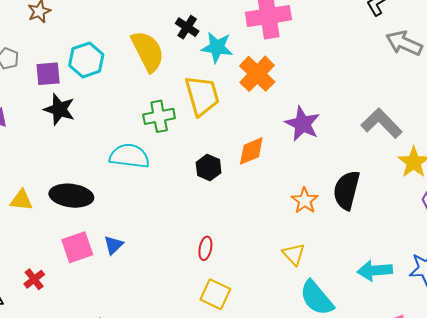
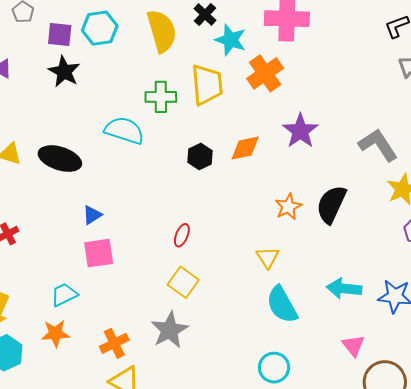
pink square: (77, 247) -> (99, 253), moved

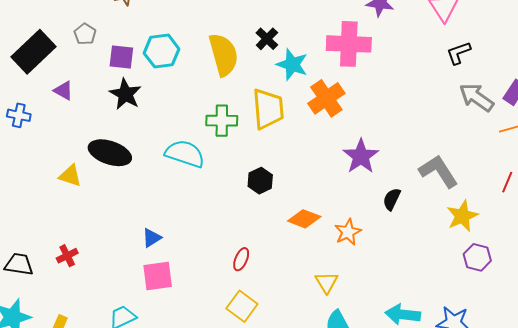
orange diamond: (245, 148) -> (304, 219), moved, turned 32
black ellipse: (60, 159) -> (110, 153), moved
black semicircle: (331, 204) -> (392, 199), moved, size x0.6

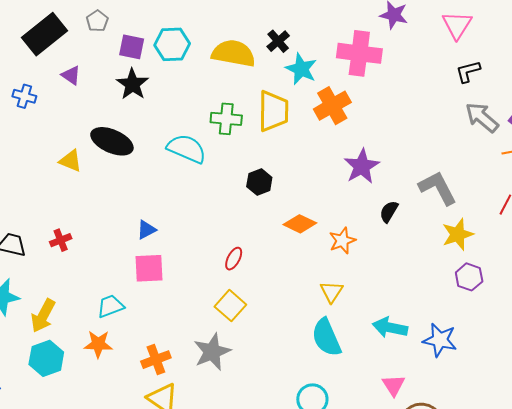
yellow semicircle: (223, 55) -> (234, 53), turned -69
yellow triangle: (327, 282) -> (332, 292), moved

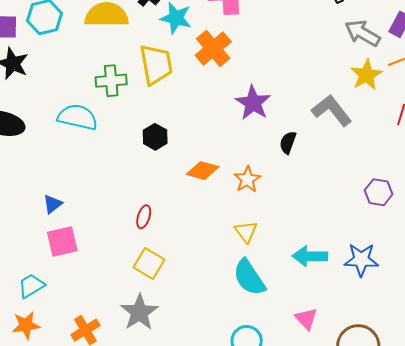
yellow star: (458, 234) -> (366, 75), moved
pink triangle: (394, 385) -> (306, 319), moved

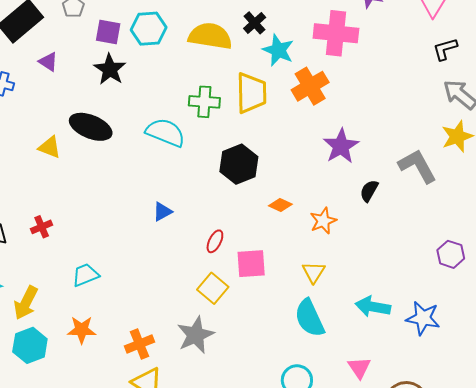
black hexagon: (155, 137) -> (239, 164), size x1.5
orange diamond: (203, 171) -> (280, 205), size x0.7
blue triangle: (53, 204) -> (162, 212), moved
pink square: (62, 241) -> (251, 264), moved
cyan trapezoid: (31, 286) -> (85, 275), moved

